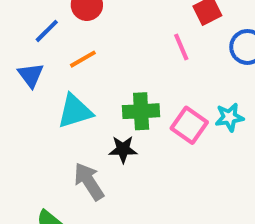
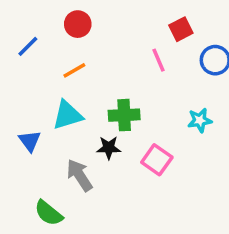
blue line: (47, 31) -> (28, 46), moved
blue triangle: (31, 75) -> (30, 141), moved
pink square: (189, 125) -> (157, 160), moved

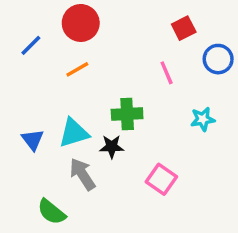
red circle: (78, 24) -> (81, 23), size x1.4
pink line: (158, 60) -> (167, 73), moved
cyan triangle: (67, 115) -> (74, 133), moved
pink square: (157, 160) -> (161, 179), moved

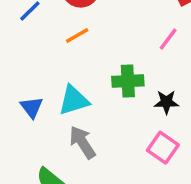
pink line: (167, 73) -> (168, 39), turned 60
black star: (112, 147) -> (166, 102), moved

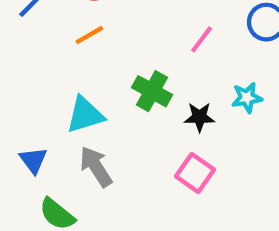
green cross: (128, 81) -> (152, 91), turned 32
blue triangle: (32, 107) -> (33, 160), moved

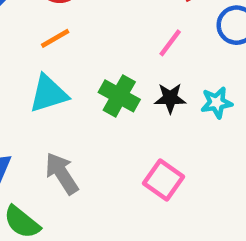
cyan triangle: (85, 115) -> (48, 94), moved
black star: (199, 117) -> (170, 98), moved

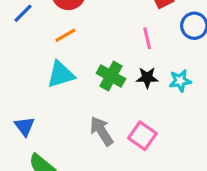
pink line: (170, 43) -> (147, 38), turned -50
gray arrow: (62, 173) -> (102, 131), moved

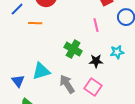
orange line: (65, 35) -> (35, 23), moved, turned 32
cyan triangle: (61, 74) -> (41, 71), moved
black star: (147, 78) -> (96, 61), moved

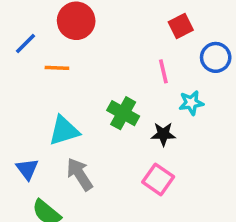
cyan star: (117, 52) -> (191, 103), moved
cyan triangle: (41, 71) -> (64, 131), moved
gray arrow: (67, 84) -> (80, 174), moved

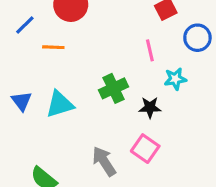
green cross: (123, 113) -> (113, 88), turned 36
blue triangle: (27, 169) -> (22, 101), moved
gray arrow: (80, 174) -> (104, 161), moved

